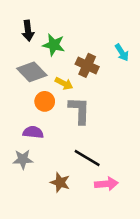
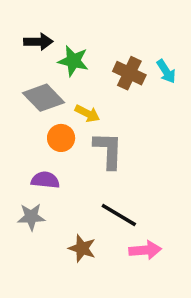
black arrow: (28, 31) -> (38, 42), turned -84
brown cross: (87, 65) -> (129, 73), moved

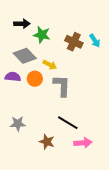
purple semicircle: (45, 180) -> (13, 77), moved

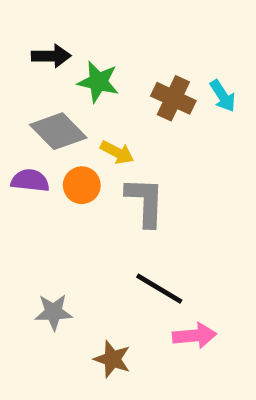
gray star: (18, 124) -> (54, 312), moved
brown star: (47, 142) -> (112, 359), moved

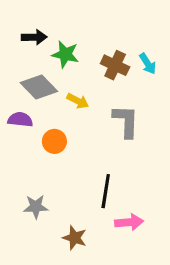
orange circle: (82, 185) -> (54, 141), moved
gray L-shape: (145, 202) -> (126, 121), moved
black line: (159, 289) -> (106, 191), turned 68

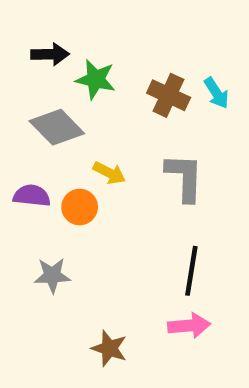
yellow arrow: (78, 101) -> (109, 173), moved
purple semicircle: (20, 120) -> (32, 196), moved
black line: (106, 191) -> (191, 271), moved
gray star: (36, 207) -> (52, 275), moved

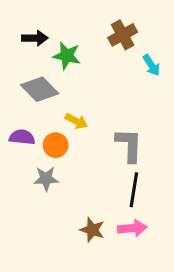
brown cross: (169, 95) -> (123, 35), moved, turned 36
gray L-shape: (185, 177) -> (129, 145), moved
gray star: (52, 275) -> (46, 179), moved
brown star: (109, 348) -> (92, 230), moved

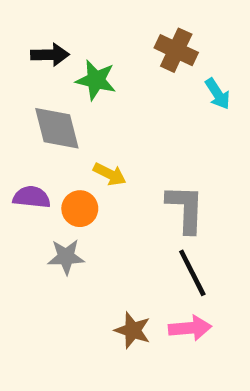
brown cross: (123, 35) -> (176, 50), turned -36
gray diamond: (40, 89) -> (57, 128), turned 30
black line: (134, 190) -> (192, 273), turned -36

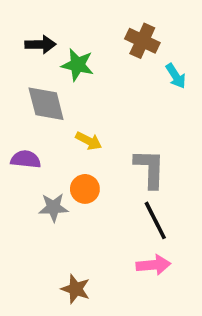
orange circle: (80, 209) -> (85, 189), moved
brown star: (133, 330) -> (76, 289), moved

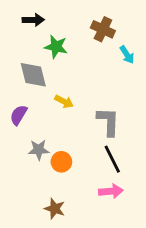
black arrow: (40, 44) -> (33, 20), moved
purple semicircle: (26, 159) -> (19, 115), turned -65
orange circle: (85, 189) -> (61, 162), moved

